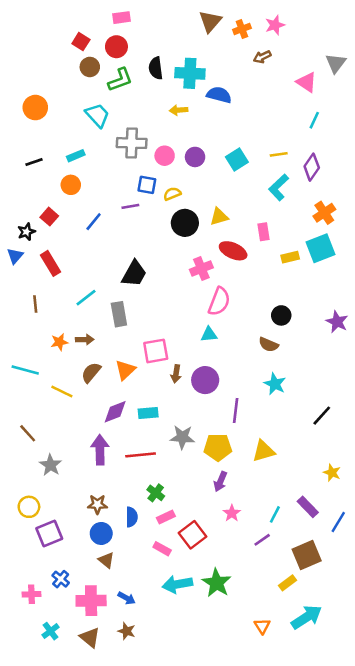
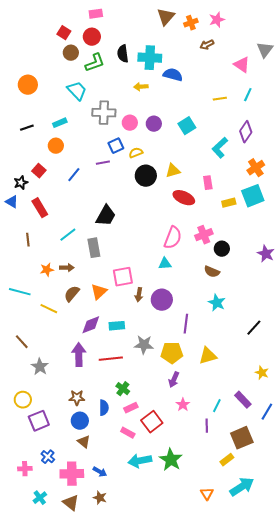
yellow line: (279, 154) -> (220, 99), moved
blue square: (147, 185) -> (116, 146), turned -35
blue triangle: (15, 256) -> (12, 202), turned -40
pink cross: (201, 269) -> (204, 235), moved
purple line: (262, 540) -> (207, 426), turned -56

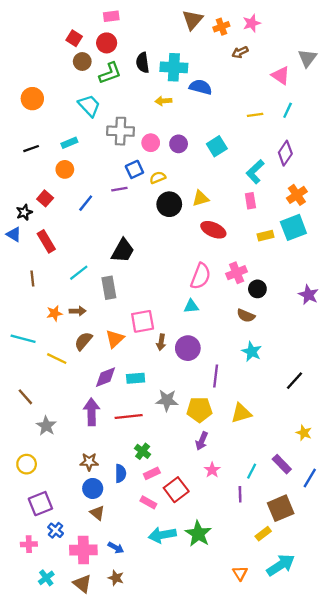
pink rectangle: (208, 183) -> (250, 201), moved
purple square: (39, 421) -> (40, 504), moved

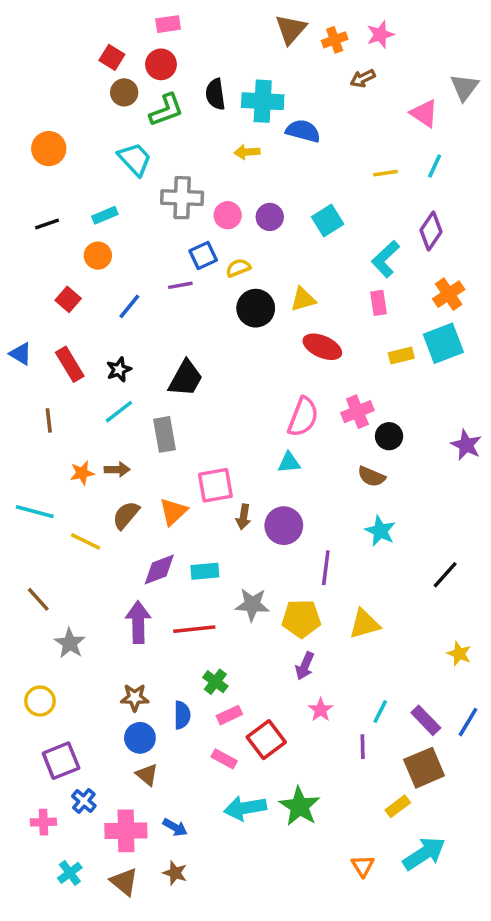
black star: (24, 212) -> (119, 370), moved
purple rectangle: (282, 464) -> (426, 720), moved

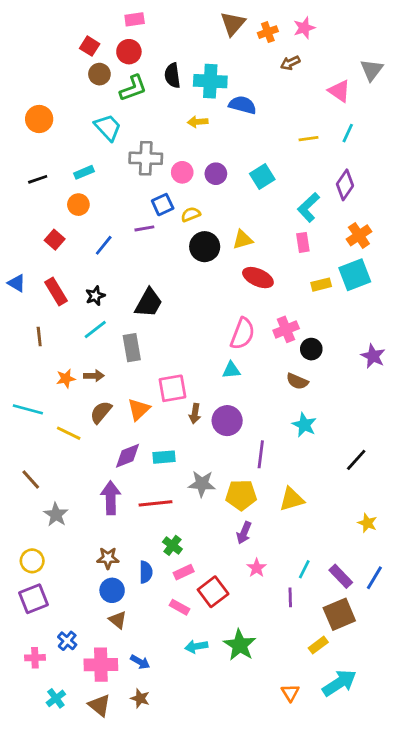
purple square: (61, 761) -> (34, 599), moved
cyan arrow: (245, 808) -> (196, 646), size x0.7

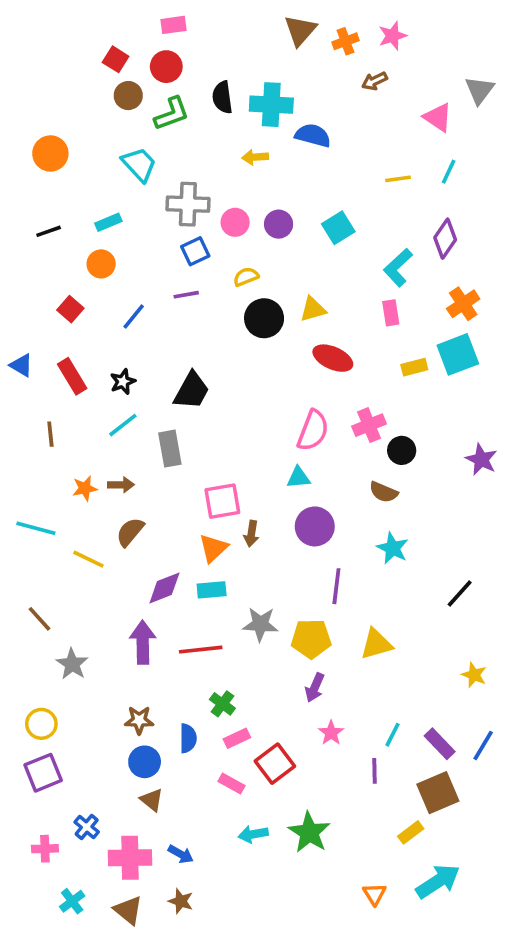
blue square: (163, 205) -> (195, 251), moved
orange triangle: (139, 409) -> (213, 548), moved
purple circle: (227, 421) -> (315, 526), moved

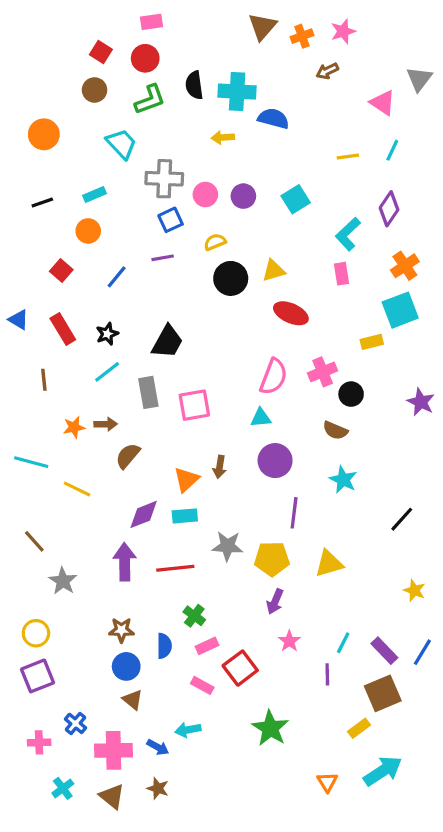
brown circle: (128, 96) -> (95, 90), moved
yellow rectangle: (414, 367) -> (372, 342), moved
pink square: (222, 501) -> (194, 405), moved
brown semicircle: (130, 532) -> (128, 456), moved
cyan arrow: (253, 834) -> (188, 730), moved

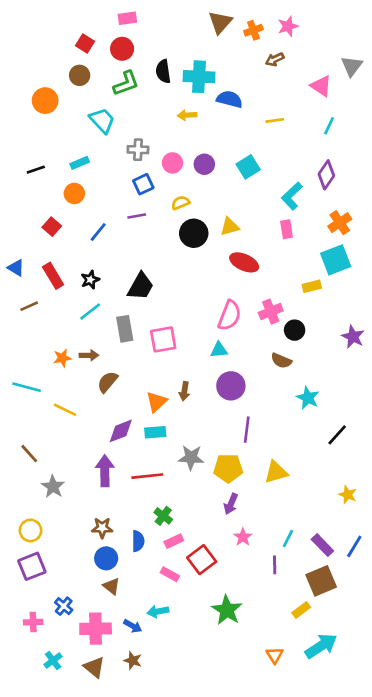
orange circle: (44, 134) -> (45, 101), moved
yellow line: (348, 156) -> (275, 120), moved
gray cross: (164, 179) -> (138, 150), size x0.7
brown line: (44, 380) -> (29, 306), moved, turned 72
cyan star: (343, 480) -> (308, 398), moved

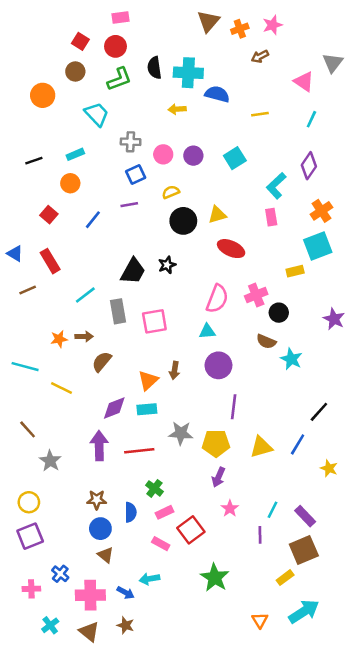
black star: (90, 280) -> (167, 265), moved
cyan star: (308, 398) -> (291, 359), moved
blue line: (354, 546) -> (298, 444), moved

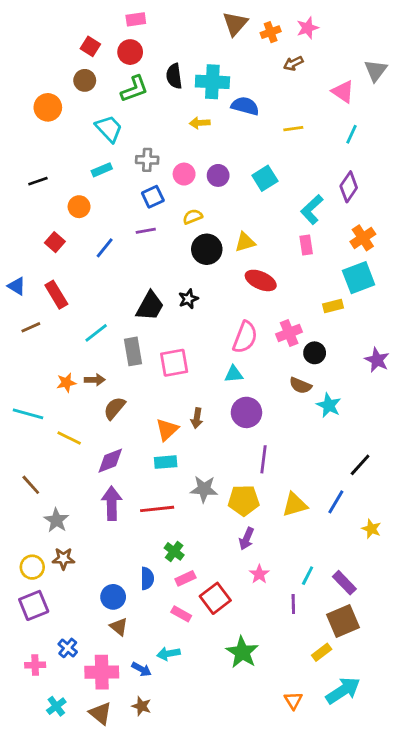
cyan rectangle: (75, 154) -> (102, 170), moved
purple diamond: (114, 408) -> (110, 461), moved
brown star: (97, 500) -> (63, 559), moved

